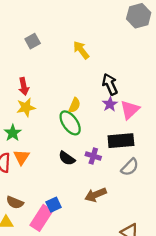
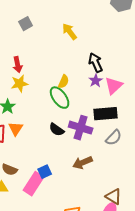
purple cross: (93, 156) -> (81, 128), size x1.6

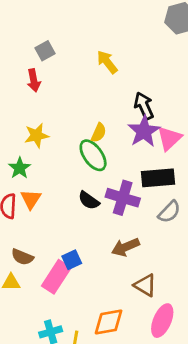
red arrow: (18, 65) -> (34, 80), moved
purple star: (96, 81) -> (144, 131), size x1.6
brown triangle: (114, 197) -> (145, 285), moved

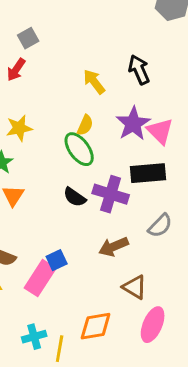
yellow arrow: (107, 62) -> (94, 82), moved
red arrow: (34, 80) -> (16, 70), turned 45
black arrow: (144, 106) -> (139, 70), moved
pink triangle: (169, 138) -> (160, 131), turned -32
gray semicircle: (169, 212) -> (160, 226), moved

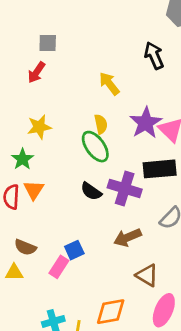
gray square: (28, 38) -> (48, 43), turned 30
black arrow: (139, 70) -> (154, 56), moved
yellow semicircle: (85, 125) -> (101, 124), turned -36
pink rectangle: (40, 278) -> (59, 267), size x0.7

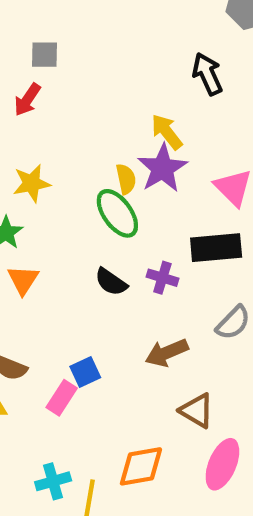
yellow arrow: (109, 84) -> (167, 132), moved
purple star: (146, 123) -> (162, 168), moved
purple cross: (125, 189) -> (162, 278), size x0.6

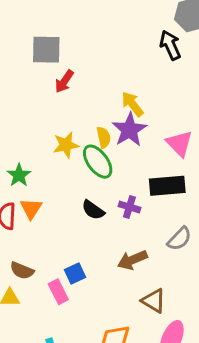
gray square: (44, 55) -> (46, 50), size x1.5
black arrow: (207, 74) -> (170, 45), moved
red arrow: (27, 100) -> (64, 81), moved
yellow star: (32, 183) -> (66, 145), moved
pink rectangle: (62, 398) -> (58, 292), turned -60

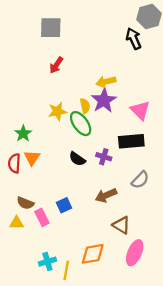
gray square: (46, 50) -> (51, 28), moved
yellow arrow: (132, 104) -> (106, 82), turned -66
pink rectangle: (58, 292) -> (42, 217), moved

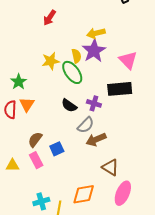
gray semicircle: (140, 180) -> (86, 125), moved
brown semicircle: (25, 203) -> (35, 140), moved, turned 105

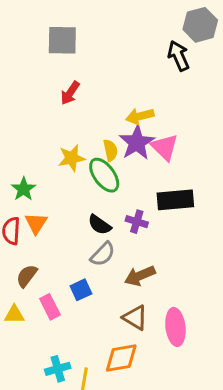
pink triangle: (128, 60) -> (165, 147), moved
gray semicircle: (86, 125) -> (103, 254), moved
brown semicircle: (35, 140) -> (27, 276), moved
brown triangle: (110, 167) -> (135, 318), moved
pink ellipse: (123, 193) -> (175, 327), moved, turned -30

